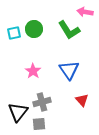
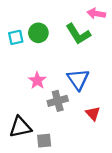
gray cross: (42, 102) -> (58, 101), moved
black triangle: (18, 112) -> (20, 127), turned 40

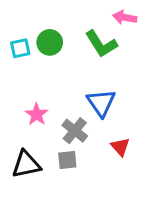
pink star: (37, 80) -> (36, 114), moved
gray cross: (58, 101) -> (75, 131), turned -36
gray square: (44, 141) -> (67, 160), moved

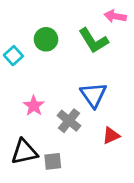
cyan square: (20, 48) -> (13, 56), moved, turned -30
red triangle: (120, 147) -> (111, 136), turned 48
gray square: (67, 160) -> (53, 161), moved

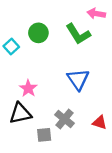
gray cross: (69, 121) -> (64, 119), moved
red triangle: (111, 136) -> (100, 122), moved, turned 42
black triangle: (24, 152) -> (20, 113), moved

